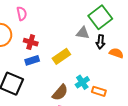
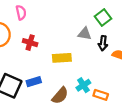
green square: (100, 17) -> (103, 17), size x0.7
yellow rectangle: (61, 56) -> (62, 58), turned 30
blue rectangle: (32, 60) -> (34, 82), moved

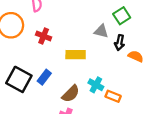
blue rectangle: (34, 82) -> (44, 77), turned -40
cyan cross: (83, 85) -> (96, 85), turned -32

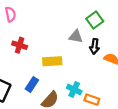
blue rectangle: (44, 77) -> (32, 85), moved

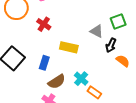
blue rectangle: (32, 85) -> (44, 63), turned -32

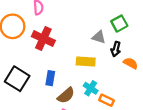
red cross: (44, 24) -> (43, 38), size x1.5
yellow rectangle: (69, 47) -> (86, 62), moved

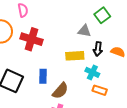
black arrow: (116, 49) -> (98, 49), moved
cyan cross: (91, 88) -> (92, 72), moved

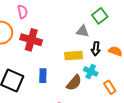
orange rectangle: (100, 90) -> (110, 87), moved, turned 40
brown semicircle: (60, 91) -> (74, 83), moved

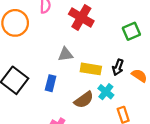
gray triangle: (83, 31) -> (65, 54), moved, turned -32
red cross: (31, 40) -> (81, 17), moved

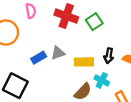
green square: (131, 31) -> (94, 22), moved
blue rectangle: (51, 83) -> (39, 58), moved, turned 56

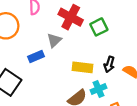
gray triangle: (58, 53) -> (54, 40), moved, turned -32
cyan cross: (102, 80) -> (99, 89), turned 32

